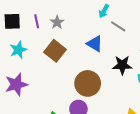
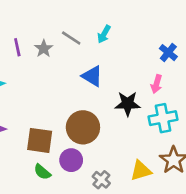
gray line: (118, 26) -> (71, 38), moved
brown square: (55, 51) -> (40, 140), moved, turned -30

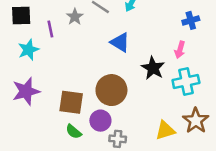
purple line: (17, 47) -> (50, 29), moved
blue cross: (168, 53) -> (191, 20), turned 35
black star: (128, 104) -> (153, 68), turned 30
gray cross: (101, 180) -> (118, 139), moved, turned -35

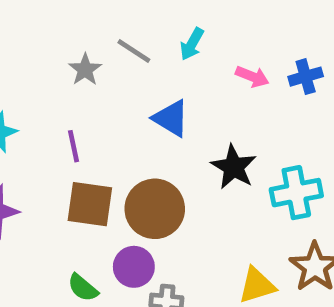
purple line: (50, 29) -> (74, 146), moved
pink arrow: (180, 50) -> (252, 77), moved, turned -84
brown square: (71, 102) -> (90, 204), moved

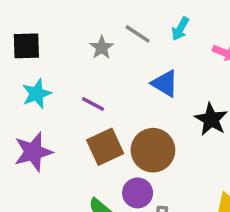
purple line: (74, 146) -> (93, 104), turned -50
brown square: (90, 204) -> (105, 147), turned -33

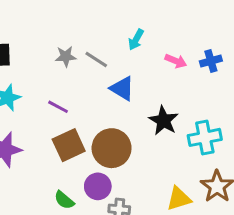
gray line: (138, 34) -> (96, 59), moved
gray star: (102, 48) -> (66, 56), turned 30

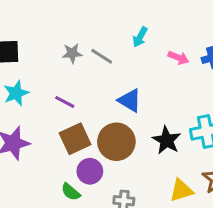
blue triangle: (122, 89) -> (130, 100), moved
black star: (164, 121) -> (167, 140), moved
purple circle: (98, 186) -> (90, 171), moved

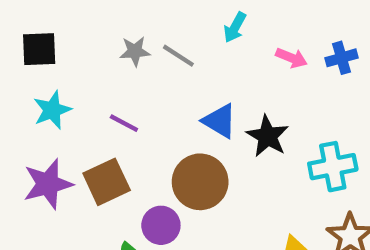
brown square: (75, 139) -> (107, 182), moved
black star: (167, 140) -> (268, 136), moved

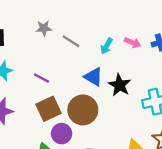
cyan arrow: (235, 27) -> (107, 46), moved
gray star: (135, 51) -> (44, 28), moved
brown square: (107, 182) -> (49, 109), moved

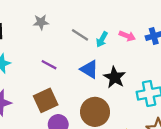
gray line: (71, 41) -> (80, 35), moved
purple line: (41, 78) -> (49, 65), moved
brown circle: (83, 110) -> (95, 112), moved

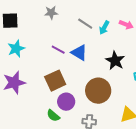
blue triangle: (89, 69) -> (79, 53), moved

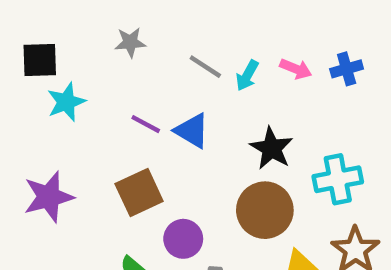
cyan star: (16, 49) -> (66, 102), moved
brown circle: (98, 91) -> (265, 210), moved
purple circle: (66, 102) -> (183, 239), moved

